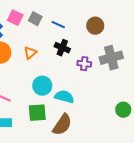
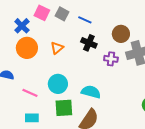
brown circle: (95, 26) -> (121, 34), moved
cyan circle: (42, 86) -> (58, 84), moved

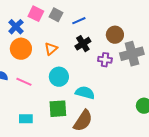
blue line: (85, 20) -> (79, 21), turned -48
black cross: (89, 43) -> (83, 44), turned 35
cyan circle: (58, 84) -> (59, 77), moved
pink line: (30, 93) -> (24, 82), moved

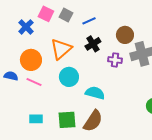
orange circle: (21, 49) -> (31, 60), moved
orange triangle: (51, 49) -> (61, 49), size x1.6
green square: (58, 109) -> (67, 120), moved

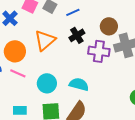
purple cross: (115, 60) -> (99, 51), size x1.5
cyan circle: (69, 77) -> (47, 83), moved

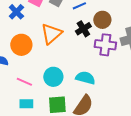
brown circle: (109, 26) -> (102, 20), moved
pink line: (18, 73) -> (24, 82), moved

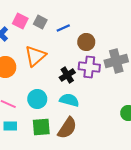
black cross: (83, 29) -> (67, 75), moved

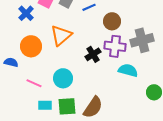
cyan semicircle: (69, 100) -> (128, 70), moved
cyan rectangle: (10, 126) -> (45, 105), moved

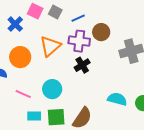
purple cross: (115, 46) -> (79, 41), moved
cyan semicircle: (128, 70) -> (117, 99), moved

